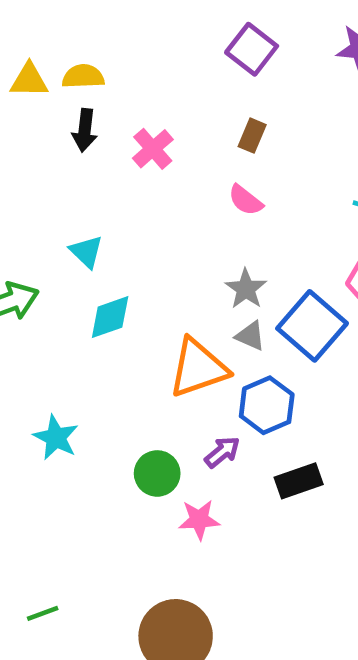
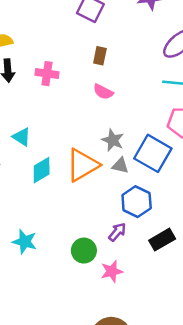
pink cross: (153, 149) -> (47, 74), turned -30
orange triangle: (198, 368) -> (83, 165), moved

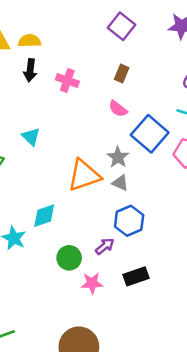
blue square: (153, 153) -> (150, 134), moved
cyan diamond: (42, 170) -> (44, 216), moved
black rectangle: (162, 240) -> (136, 276), moved

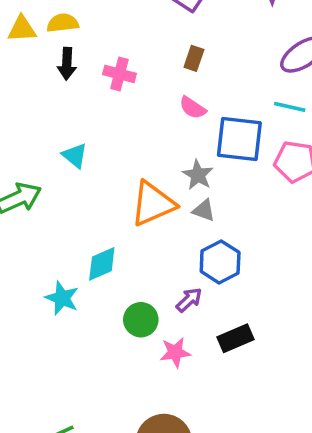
blue square: (150, 134) -> (239, 139), turned -30

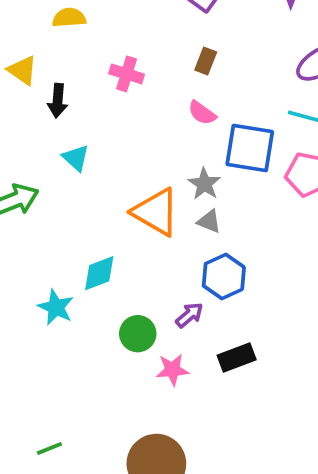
yellow triangle: (22, 29) -> (23, 70), moved, turned 36
black arrow: (67, 64) -> (58, 101), moved
orange triangle: (153, 204) -> (156, 212), turned 51

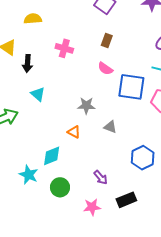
gray star: (204, 184) -> (86, 106), moved, turned -30
orange triangle: (156, 212) -> (74, 132), moved, size x0.5
blue hexagon: (224, 277) -> (143, 158), moved
purple arrow: (189, 315) -> (101, 177), turned 91
green circle: (138, 334) -> (60, 187), moved

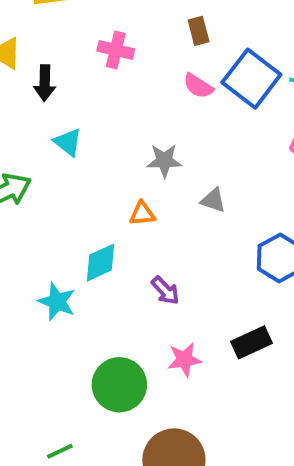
brown rectangle: (107, 41) -> (199, 31), turned -32
blue square: (131, 87) -> (251, 79), moved, turned 32
orange triangle: (74, 132) -> (142, 214), turned -32
purple arrow: (101, 177) -> (165, 291), moved
green circle: (60, 187) -> (119, 385), moved, size x1.4

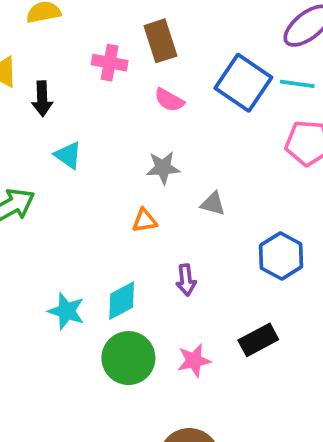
brown rectangle: (199, 31) -> (160, 41), moved, size x1.5
pink semicircle: (198, 86) -> (169, 100), moved
cyan diamond: (101, 263) -> (122, 301), moved
purple arrow: (165, 291) -> (186, 280), moved, turned 40
green circle: (119, 385) -> (128, 358), moved

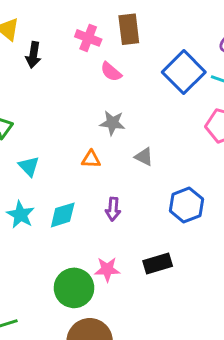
pink semicircle: (169, 100) -> (111, 72), moved
cyan triangle: (68, 155) -> (29, 166), moved
green circle: (128, 358) -> (74, 288), moved

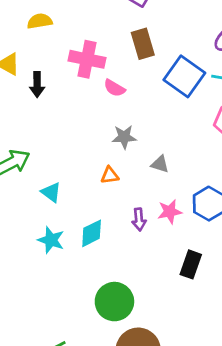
brown rectangle: (129, 29) -> (143, 44), moved
pink cross: (88, 38) -> (87, 59), size x1.4
black rectangle: (158, 264) -> (191, 264), turned -44
pink star: (107, 269) -> (170, 212), moved

